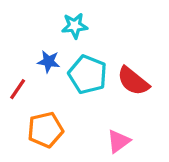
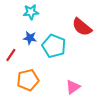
cyan star: (75, 26) -> (31, 12), moved
red semicircle: (133, 81) -> (82, 27), moved

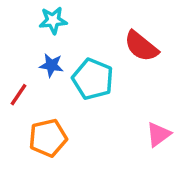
pink triangle: (73, 87) -> (158, 134), moved

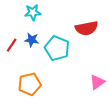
red semicircle: (141, 46) -> (87, 28), turned -50
red line: (19, 95) -> (12, 45), moved

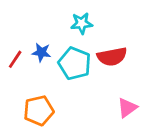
cyan star: (33, 12) -> (82, 23), moved
red semicircle: (87, 28) -> (112, 57), moved

